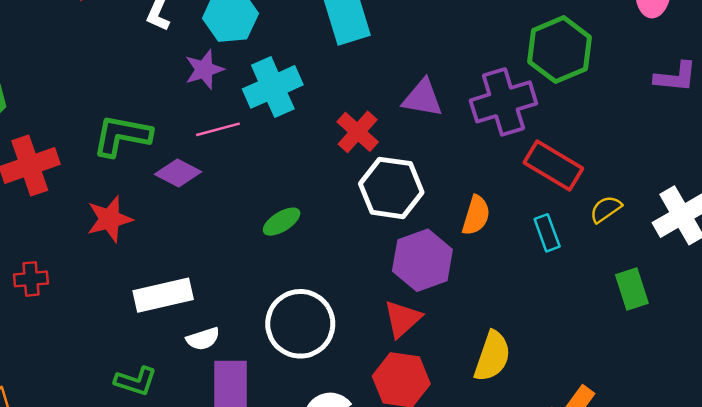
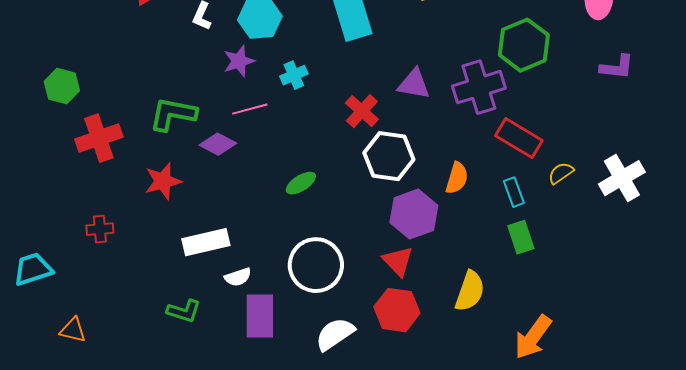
cyan cross: (273, 87) -> (294, 75), size x0.6
green rectangle: (632, 289) -> (521, 237), moved
red triangle: (402, 319) -> (398, 261), turned -32

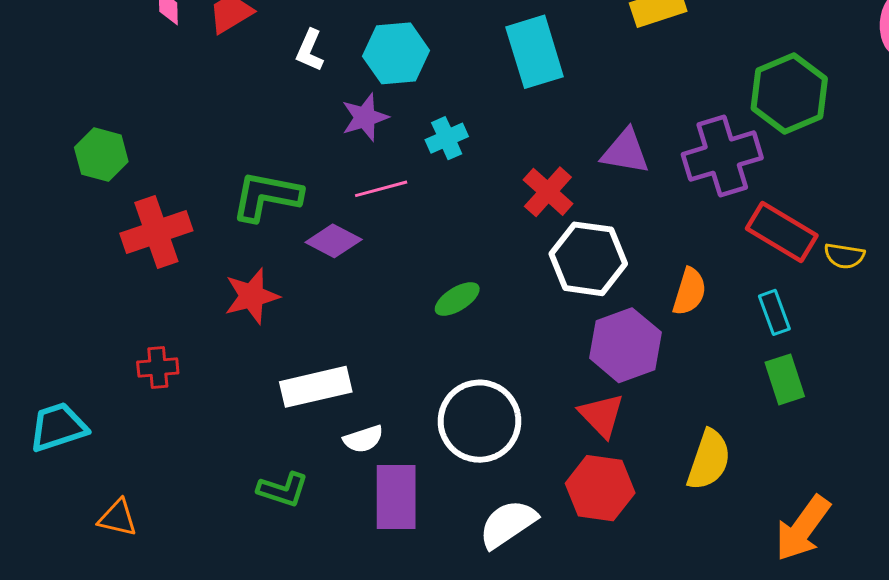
yellow semicircle: (561, 173) -> (844, 256), moved, turned -136

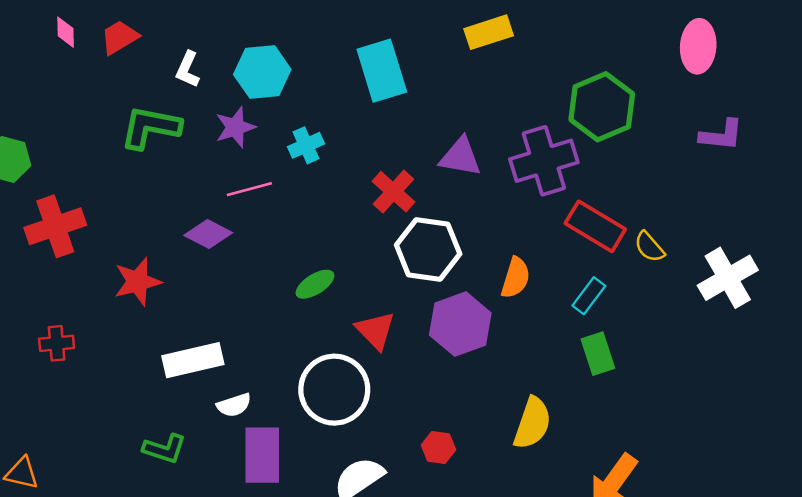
green L-shape: (267, 196) -> (150, 127), moved
yellow semicircle: (844, 256) -> (649, 247), turned 40
cyan rectangle: (774, 312) -> (589, 296), turned 57
red triangle: (602, 415) -> (375, 330), moved
red hexagon: (600, 488) -> (438, 447), size x0.6

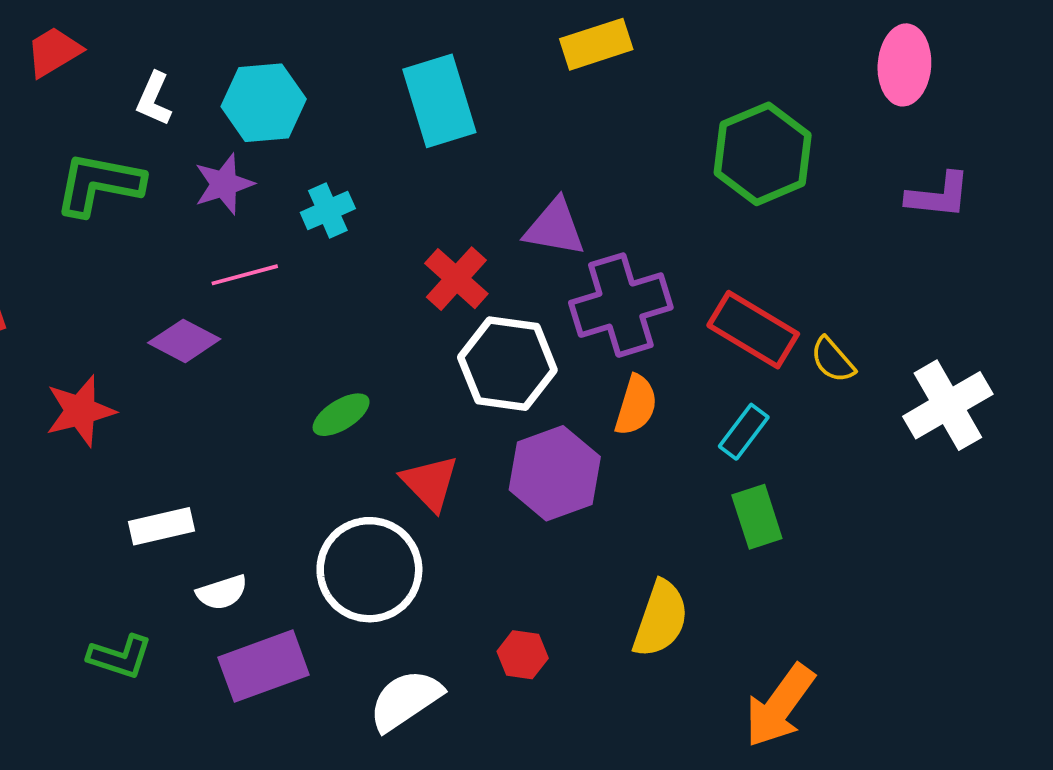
purple cross: (544, 161) -> (621, 305), moved
white rectangle: (193, 360) -> (162, 526), size x0.7
purple rectangle: (262, 455) -> (264, 666), turned 70

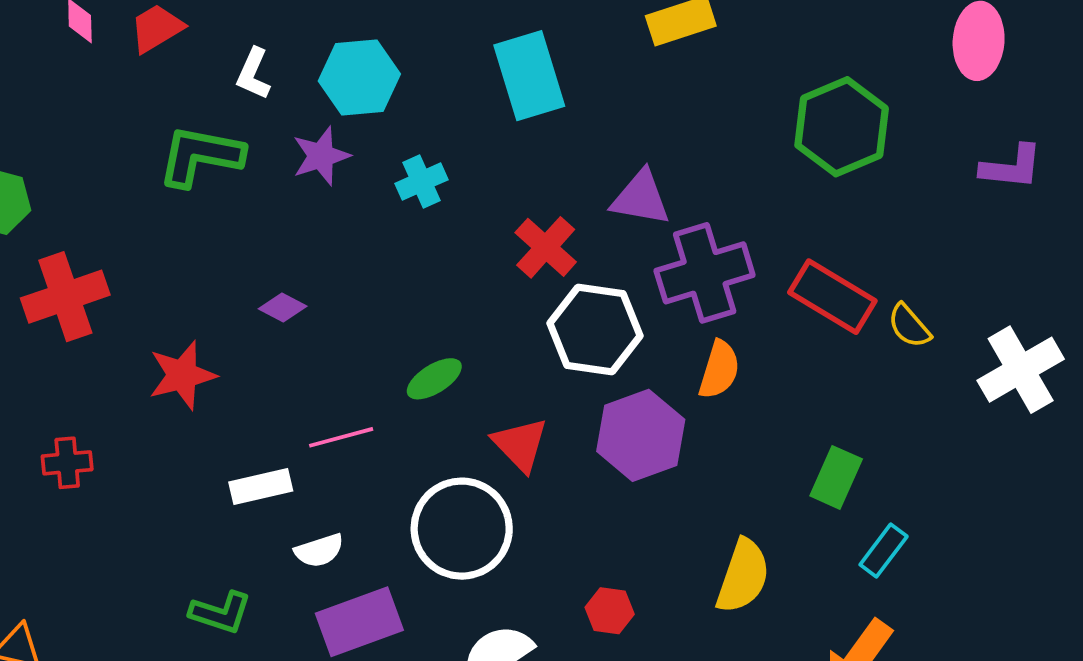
pink line: (245, 275) -> (341, 437), moved
purple diamond: (184, 341) -> (283, 308), size x0.7
cyan rectangle: (744, 432) -> (884, 551), moved
green rectangle: (757, 517) -> (836, 477), turned 42

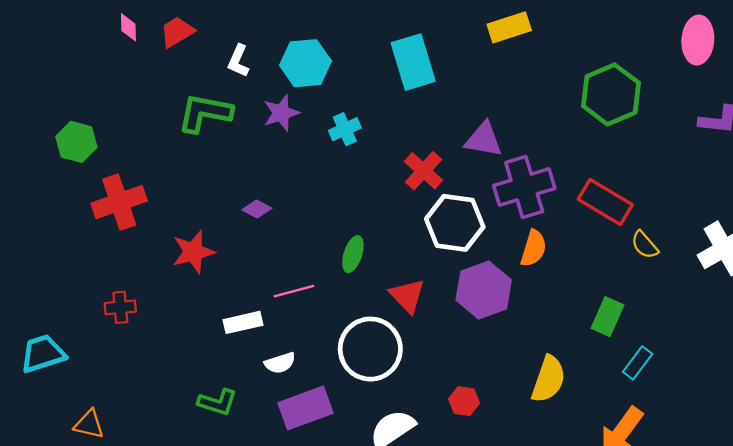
yellow semicircle: (909, 326) -> (645, 245), moved
green ellipse: (434, 379) -> (353, 254), turned -40

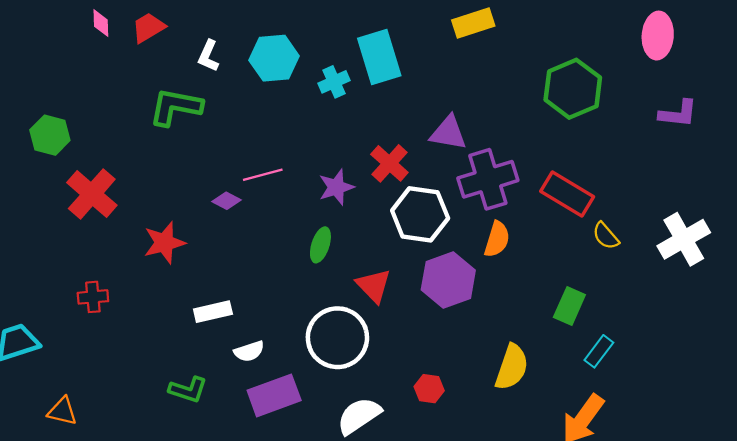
purple star: (281, 113) -> (336, 187), moved
cyan cross: (345, 129) -> (334, 82), moved
red cross: (119, 202) -> (92, 194), turned -30
pink line: (294, 291) -> (263, 175), moved

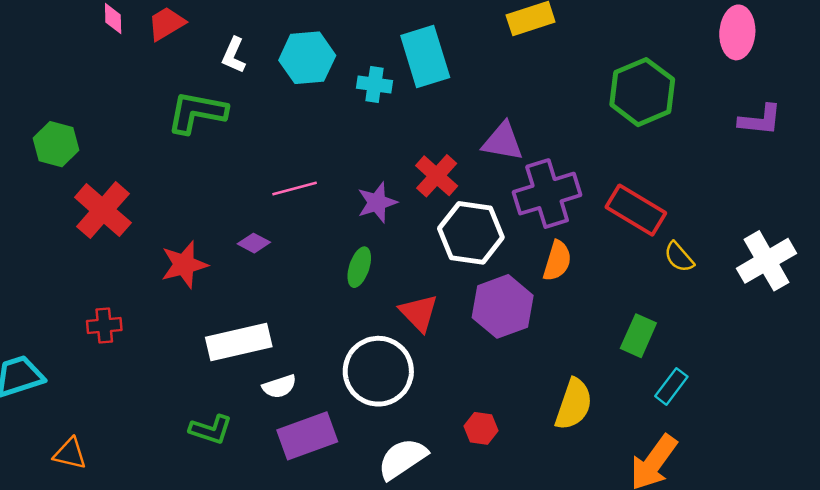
cyan cross: (334, 82) -> (374, 84), turned 32
purple diamond: (227, 201) -> (254, 243), moved
white rectangle: (213, 312) -> (239, 342), size x1.5

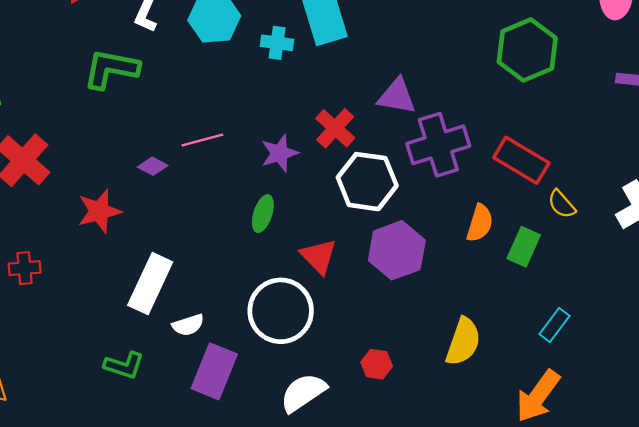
purple diamond: (254, 243) -> (153, 166), moved
orange semicircle: (557, 261) -> (480, 223), moved
green rectangle: (638, 336) -> (524, 247), moved
white rectangle: (239, 342) -> (150, 284), turned -52
purple rectangle: (307, 436) -> (214, 371), turned -48

